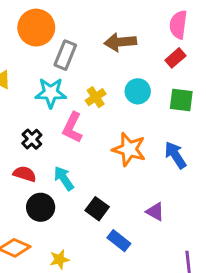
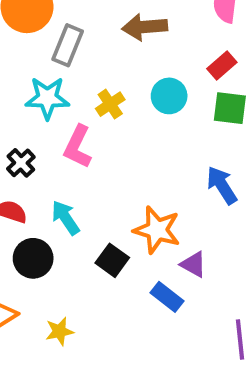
red rectangle: (175, 58) -> (222, 66), moved
orange star: (129, 149) -> (157, 230), moved
blue rectangle: (119, 241) -> (167, 297), moved

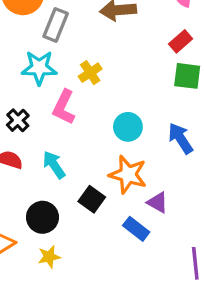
cyan circle: (169, 96) -> (128, 127), moved
black circle: (33, 258) -> (42, 217), moved

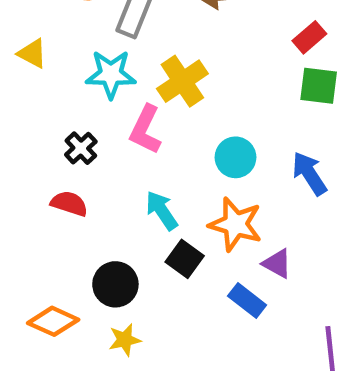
yellow cross: (90, 73) -> (182, 81), size x1.5
cyan arrow: (54, 165) -> (162, 210), moved

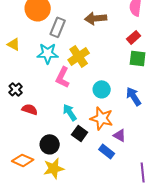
black cross: (81, 148) -> (16, 89), moved
yellow star: (125, 340) -> (54, 168), size x1.5

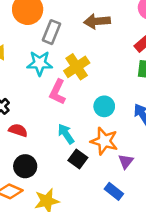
purple triangle: (120, 135) -> (126, 161), turned 40
black circle: (50, 144) -> (25, 166), moved
blue rectangle: (107, 151) -> (114, 191), moved

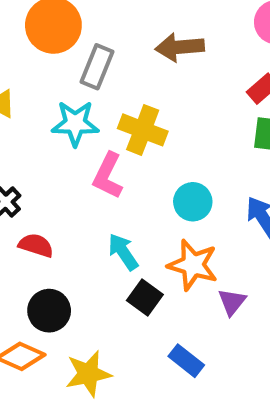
yellow cross: (77, 67) -> (143, 130), turned -35
blue rectangle: (114, 191) -> (186, 361), moved

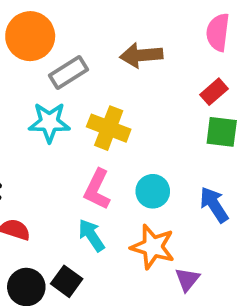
gray rectangle: (97, 67) -> (68, 73), turned 36
pink L-shape: (108, 176) -> (97, 189), moved
black square: (145, 298) -> (67, 281), moved

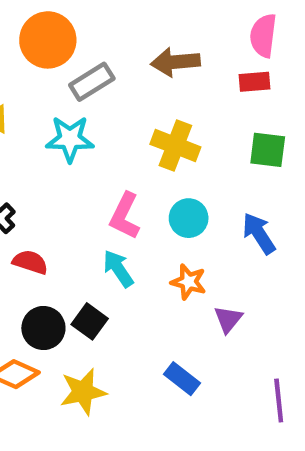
red rectangle: (214, 92) -> (255, 82), moved, turned 36
yellow cross: (109, 128) -> (175, 146), moved
orange star: (153, 247) -> (189, 282), size x0.7

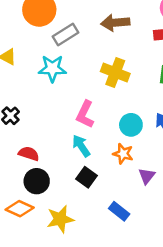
cyan circle: (189, 218) -> (131, 125), moved
red semicircle: (30, 262) -> (29, 154), moved
black square: (90, 321) -> (86, 177), moved

